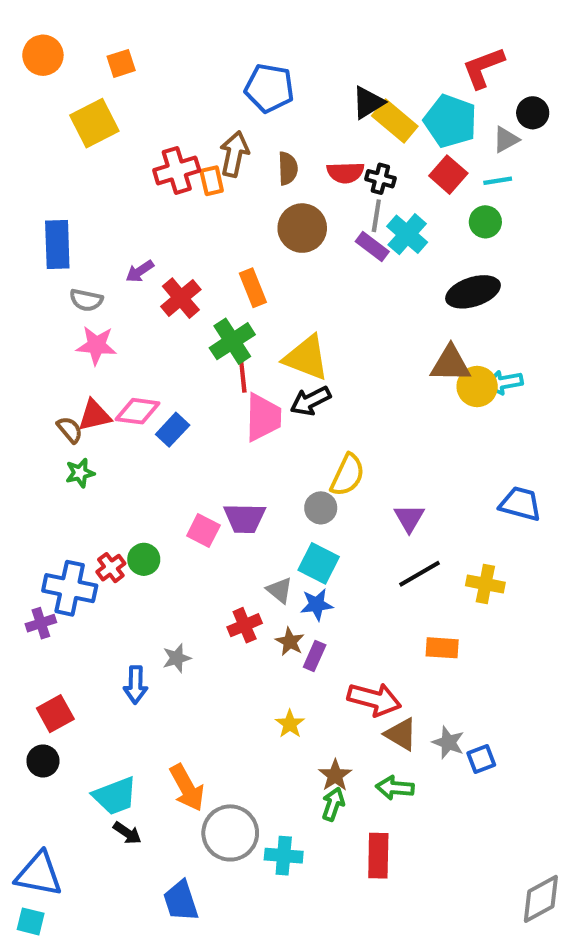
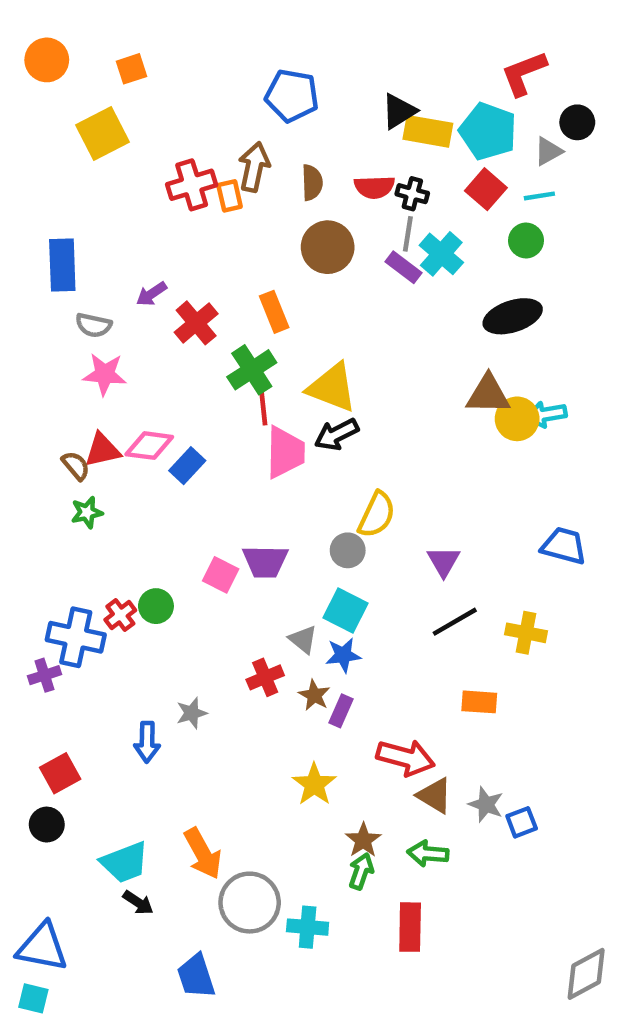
yellow rectangle: (395, 121) -> (428, 131), turned -30
yellow star: (290, 724) -> (314, 784), size x1.4

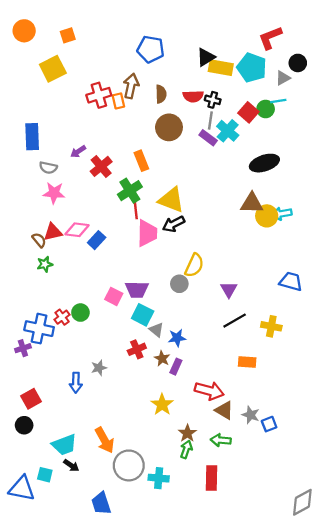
red square: (486, 189) -> (248, 112), moved
green circle: (526, 240) -> (266, 109), moved
cyan square: (345, 611) -> (143, 315), moved
cyan square: (33, 998) -> (45, 475), moved

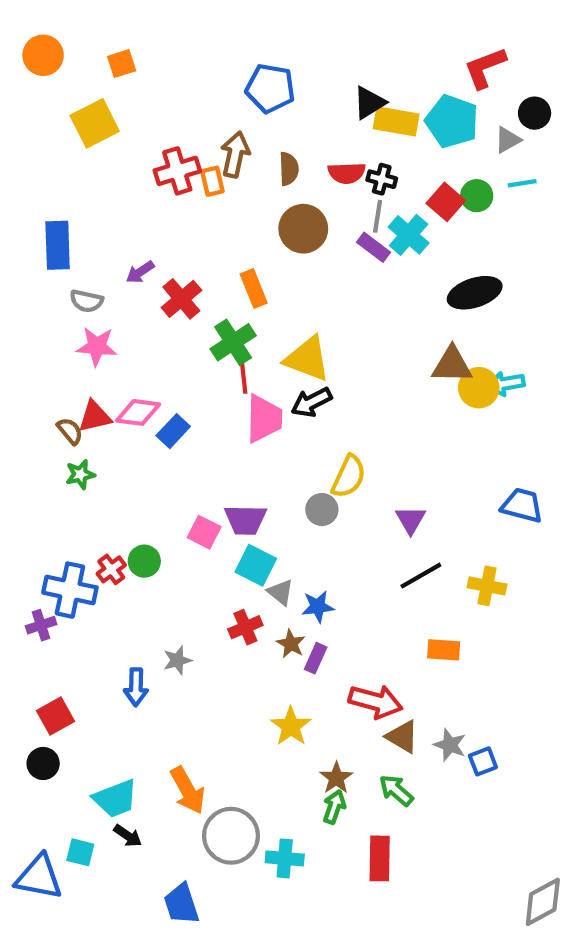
cyan line: (278, 101) -> (522, 183), moved
green arrow: (221, 440) -> (396, 790), turned 36

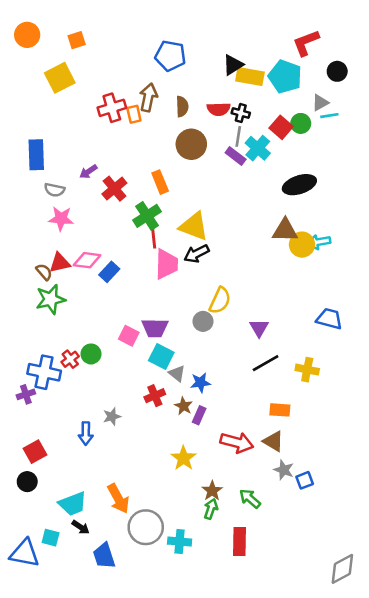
gray triangle: (508, 140) -> (320, 103), moved
green star: (80, 474) -> (51, 299), size x1.6
brown triangle: (402, 737) -> (273, 441), moved
blue trapezoid: (181, 904) -> (104, 556), moved

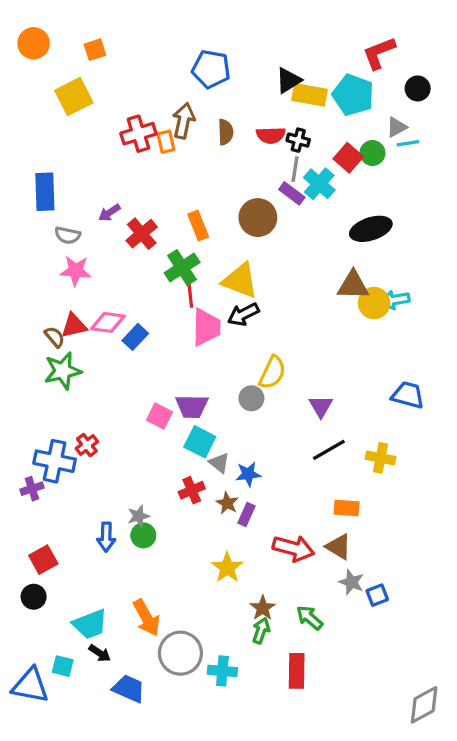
brown circle: (191, 144) -> (258, 218), moved
green circle: (91, 354) -> (143, 535), moved
blue trapezoid: (104, 556) -> (129, 689), turned 132

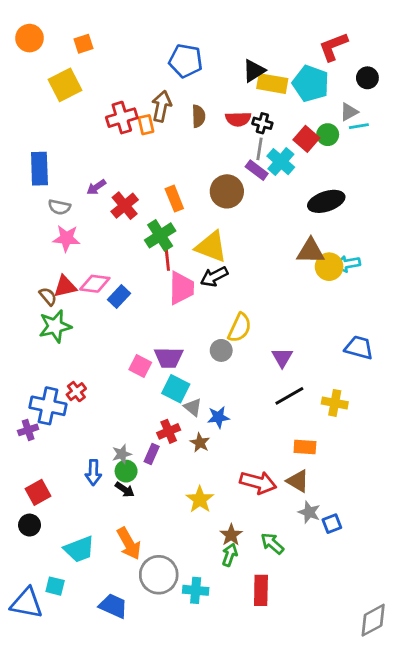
purple rectangle: (247, 514) -> (152, 454), moved
black arrow: (100, 653) -> (125, 490), moved

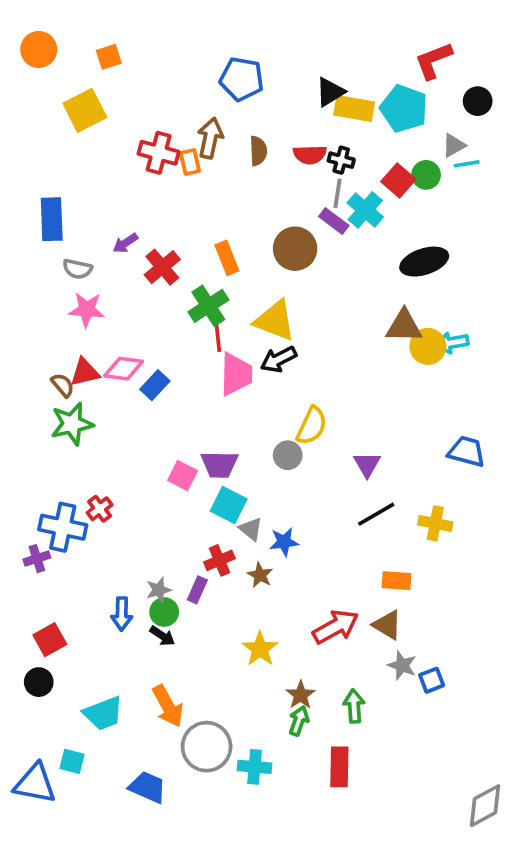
red cross: (122, 118) -> (159, 153), turned 32
red arrow: (258, 482) -> (336, 627), turned -44
green arrow: (272, 543) -> (354, 706), turned 45

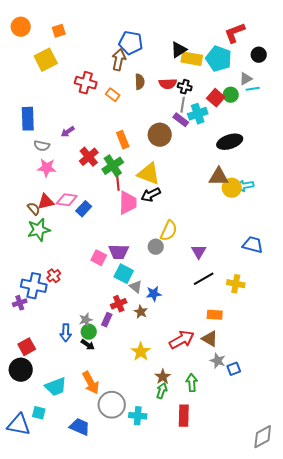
brown arrow: (210, 138) -> (119, 60), moved
orange rectangle: (190, 162) -> (113, 95), moved, turned -40
cyan cross: (365, 210) -> (198, 114), turned 30
red cross: (162, 267) -> (89, 157), moved
black circle: (39, 682) -> (21, 370), size x1.5

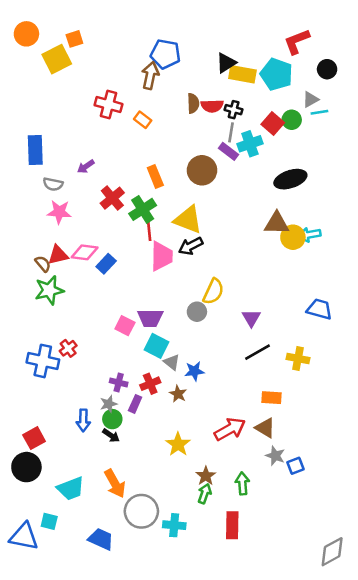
yellow square: (46, 60) -> (57, 59), moved
brown semicircle: (140, 82) -> (193, 103), moved
purple cross: (20, 303) -> (119, 382), moved, turned 32

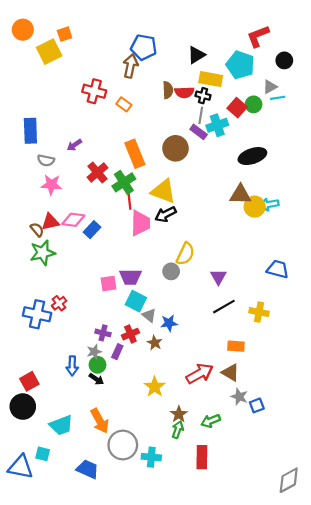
yellow rectangle: (242, 74) -> (211, 79), moved
orange rectangle: (155, 177) -> (135, 154), size x1.4
pink square: (125, 326) -> (108, 283), turned -35
green arrow: (242, 483) -> (211, 421), turned -108

